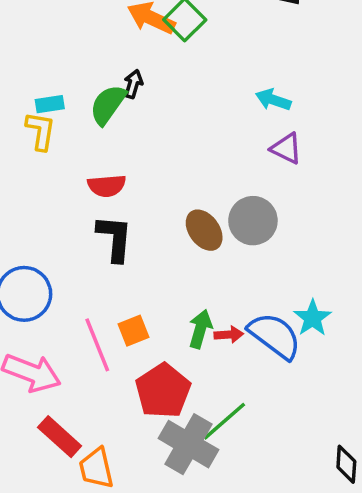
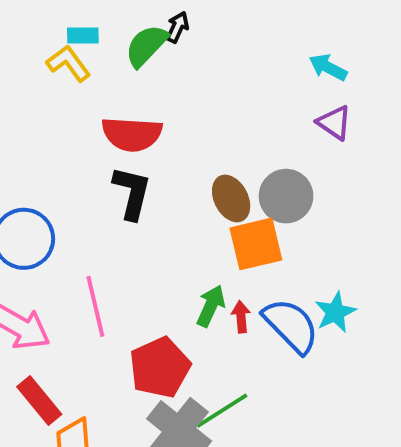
yellow L-shape: (41, 131) -> (68, 63), turned -54
red semicircle: (107, 186) -> (132, 134), size x1.4
orange square: (133, 331) -> (256, 244), moved, size x1.6
red arrow: (229, 335) -> (241, 317), turned -100

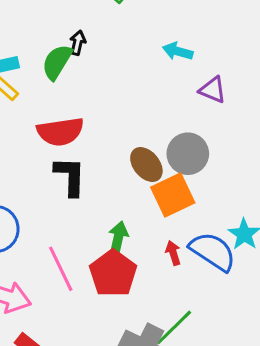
cyan arrow: (328, 67) -> (178, 51), moved
green arrow: (211, 306) -> (118, 238), moved
red pentagon: (160, 367) -> (113, 273), moved

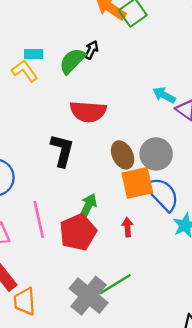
cyan arrow: (178, 51) -> (164, 95), moved
red semicircle: (60, 132) -> (88, 112), moved
blue semicircle: (213, 251) -> (162, 194), moved

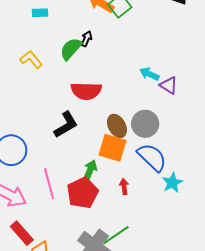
cyan rectangle: (34, 54) -> (40, 13), moved
black L-shape: (62, 150) -> (66, 125), turned 48
orange square: (137, 183) -> (113, 148), moved, turned 32

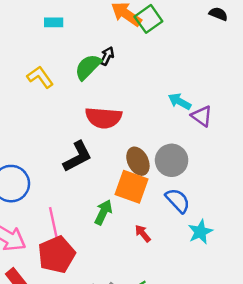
blue semicircle: (152, 157) -> (178, 200), size x0.7
red arrow: (124, 187) -> (143, 233), turned -35
red pentagon: (83, 193) -> (57, 255), moved

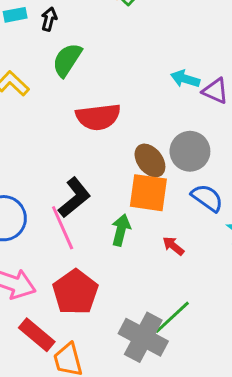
black arrow: (107, 56) -> (49, 19), moved
black L-shape: (78, 157) -> (75, 198), moved
pink line: (54, 226) -> (63, 228), moved

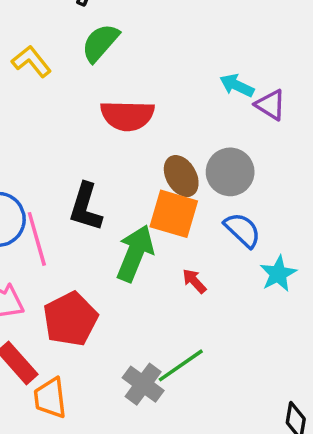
black L-shape: (75, 198) -> (86, 207), turned 138
pink line: (63, 228) -> (37, 239), moved
green arrow: (121, 230) -> (135, 253), size x1.5
gray cross: (143, 337) -> (143, 384), size x0.7

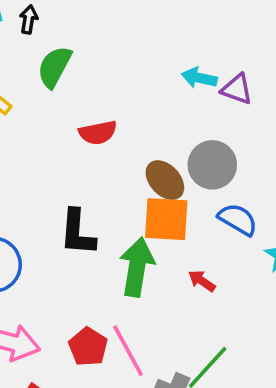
red semicircle: (127, 116) -> (98, 133), size x0.7
pink line: (37, 239) -> (128, 351), moved
red pentagon: (70, 319) -> (88, 347), size x0.7

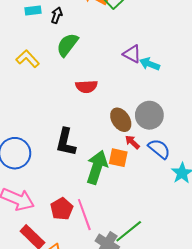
purple triangle: (237, 89) -> (132, 54), moved
orange square: (166, 219) -> (118, 158), moved, size x0.7
red arrow: (202, 281) -> (132, 142), moved

